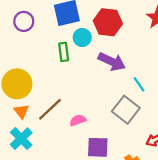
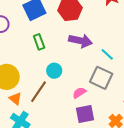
cyan circle: (82, 38) -> (54, 71), moved
pink semicircle: (78, 120) -> (79, 93), moved

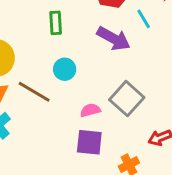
cyan line: (107, 54) -> (144, 19), moved
brown line: (39, 92) -> (34, 92), turned 70

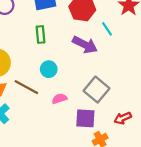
pink semicircle: (90, 110) -> (59, 99), moved
purple square: (89, 142) -> (85, 118), moved

